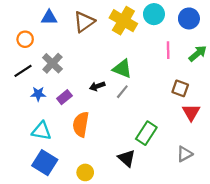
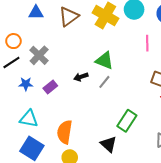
orange circle: (25, 39) -> (14, 41), moved
orange semicircle: (81, 124) -> (65, 132), moved

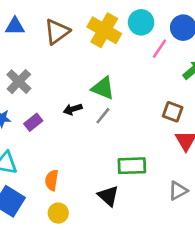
pink line: (147, 43) -> (160, 49), moved, turned 35
green rectangle: (127, 121) -> (132, 166), turned 55
orange semicircle: (65, 132) -> (52, 180), size x0.7

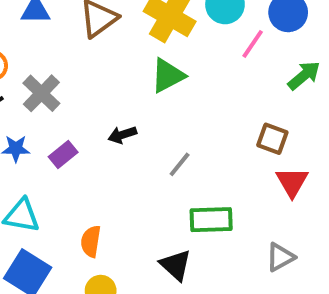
green triangle: (103, 88) -> (168, 76), moved, turned -50
gray line: (103, 116) -> (180, 164), moved

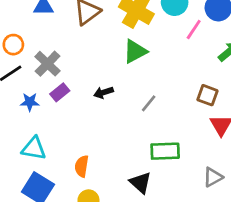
purple rectangle: (63, 154) -> (60, 92), moved
gray line: (180, 164) -> (149, 103), moved

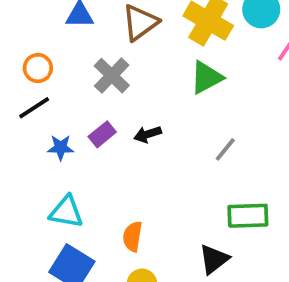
gray cross: (48, 64) -> (112, 76), moved
black arrow: (104, 92) -> (148, 134), moved
black triangle: (140, 183) -> (214, 259), turned 40

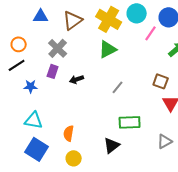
purple rectangle: (102, 134) -> (53, 71), moved, turned -32

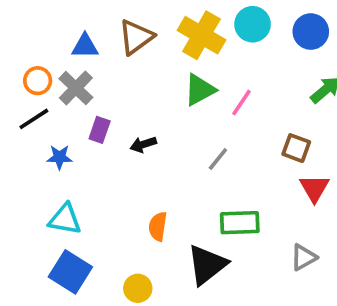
blue triangle: (41, 16) -> (85, 46), moved
pink line: (151, 33) -> (242, 103), moved
gray cross: (58, 48) -> (76, 88), moved
orange semicircle: (69, 133) -> (158, 226), moved
black triangle: (112, 145) -> (207, 265), size x1.4

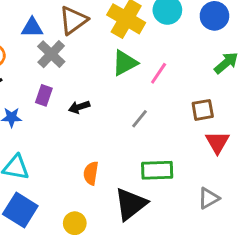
gray cross: (76, 88) -> (51, 54), moved
brown square: (296, 148) -> (203, 110), turned -30

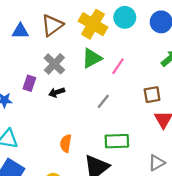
gray cross: (51, 54) -> (54, 64), moved

